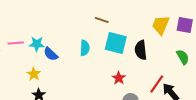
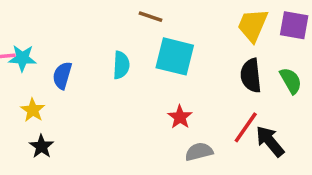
cyan star: (37, 44) -> (22, 58), moved
black semicircle: (141, 50) -> (251, 75), moved
blue semicircle: (51, 54) -> (62, 75), turned 63

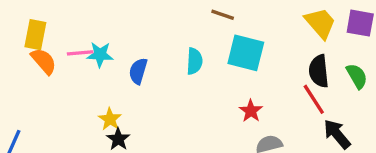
yellow trapezoid: (253, 25) -> (320, 23), turned 116
yellow star: (33, 110) -> (110, 119), moved
red line: (246, 127) -> (314, 99), moved, turned -68

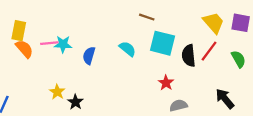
cyan semicircle: (194, 61) -> (127, 49), turned -54
black semicircle: (319, 71) -> (189, 56), moved
red line: (314, 99) -> (209, 51), moved, turned 70
yellow star: (110, 119) -> (57, 92), moved

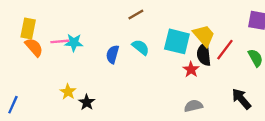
brown line: (147, 17) -> (136, 14), moved, turned -49
yellow trapezoid: (214, 23) -> (204, 36), moved
blue semicircle: (89, 56) -> (112, 54), moved
red star: (166, 83) -> (191, 70), moved

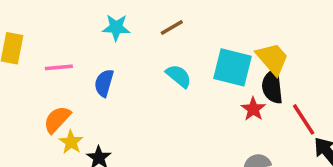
cyan star: (74, 43) -> (116, 27), moved
orange semicircle: (34, 47) -> (57, 119), moved, turned -96
red line: (225, 50) -> (304, 119), moved, turned -70
blue semicircle: (112, 54) -> (104, 83), moved

